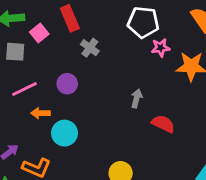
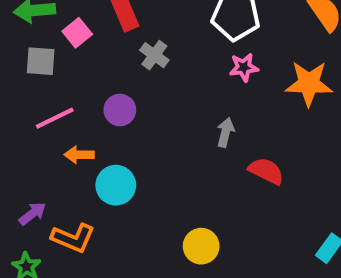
pink star: (161, 48) -> (244, 67), moved

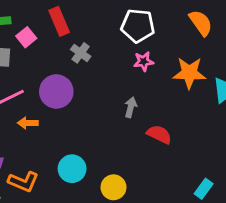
purple circle: (120, 110) -> (56, 91), size x1.5
cyan circle: (116, 185) -> (72, 169), moved

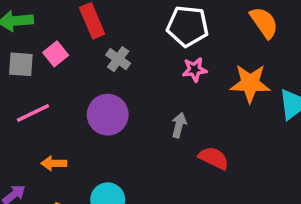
pink square: (26, 37) -> (56, 54), moved
purple circle: (56, 91) -> (108, 115), moved
orange arrow: (28, 123) -> (54, 163), moved

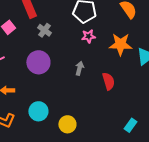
red semicircle: (214, 158) -> (108, 81), moved, turned 48

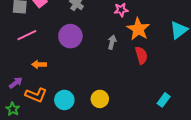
orange star: (120, 44) -> (138, 29), moved, turned 30
cyan circle: (38, 111) -> (64, 100), moved

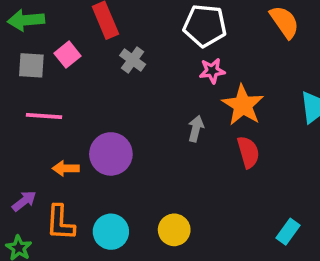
pink line: (27, 35) -> (44, 116), turned 30
purple circle: (70, 36) -> (111, 154), moved
orange L-shape: (36, 95) -> (60, 223), turned 70

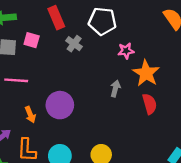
white pentagon: (205, 26) -> (102, 21), moved
pink square: (68, 55) -> (32, 40), turned -35
orange arrow: (66, 168) -> (30, 115), turned -112

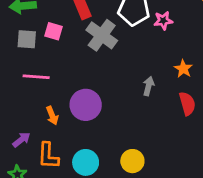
gray cross: (74, 44) -> (102, 35), size x1.6
pink star: (126, 51) -> (163, 21), moved
orange star: (146, 73) -> (183, 69), size x0.6

